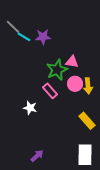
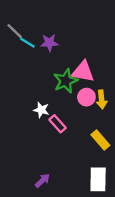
pink triangle: (72, 62) -> (83, 72), size x1.5
pink rectangle: (50, 91) -> (58, 124), moved
white star: (30, 108) -> (41, 110), moved

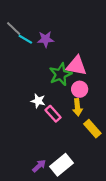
yellow arrow: (102, 99) -> (77, 107), moved
white rectangle: (98, 179) -> (62, 165), moved, turned 50

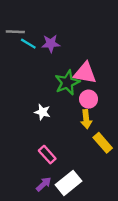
gray line: (14, 29) -> (15, 32), turned -42
pink rectangle: (53, 114) -> (47, 155), moved

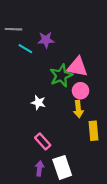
cyan line: (28, 44) -> (25, 49), moved
yellow rectangle: (103, 143) -> (93, 131), turned 36
white rectangle: (68, 183) -> (62, 167), turned -70
purple arrow: (44, 184) -> (39, 168), turned -40

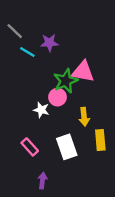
gray line: (14, 29) -> (15, 31), turned 42
pink circle: (81, 91) -> (58, 97), moved
pink rectangle: (43, 141) -> (30, 147), moved
white rectangle: (62, 167) -> (67, 147), moved

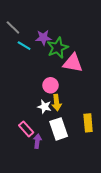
green star: (66, 81) -> (58, 48), moved
white star: (41, 110) -> (44, 107), moved
yellow arrow: (84, 117) -> (57, 103), moved
purple arrow: (42, 181) -> (37, 141), moved

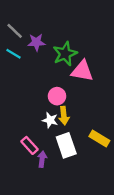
purple star: (43, 38) -> (36, 42), moved
cyan line: (24, 46) -> (13, 54), moved
yellow rectangle: (88, 123) -> (99, 139), turned -54

